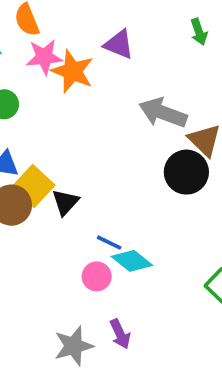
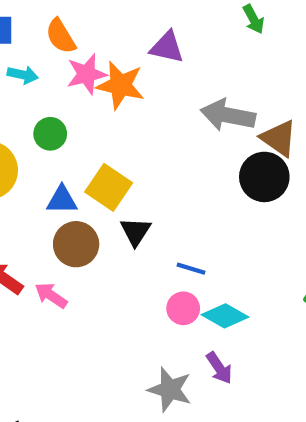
yellow square: (33, 186) -> (109, 187), moved
cyan diamond: (132, 261) -> (225, 316), moved
gray star: (74, 346) -> (170, 389), turned -30

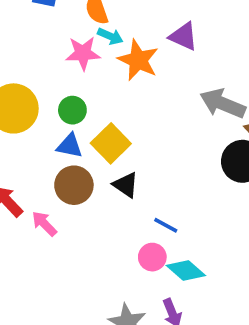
pink star: (87, 74) -> (83, 53), moved
cyan arrow: (23, 75) -> (110, 36), moved
green circle: (50, 134) -> (72, 110), moved
black triangle: (136, 232) -> (126, 185), turned -40

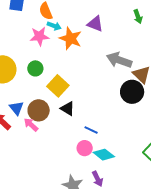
blue triangle: (70, 146) -> (16, 108), moved, turned 42
pink arrow: (44, 224) -> (31, 125), moved

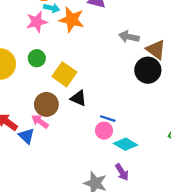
gray arrow: (119, 60) -> (129, 37), size x0.7
blue triangle: (16, 108) -> (26, 136), moved
pink circle: (85, 148) -> (104, 131), moved

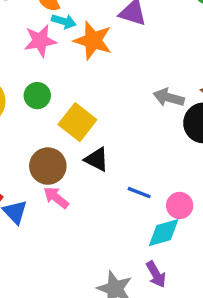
gray arrow: (129, 37) -> (169, 98), moved
pink arrow: (40, 121) -> (56, 198), moved
pink circle: (104, 131) -> (180, 205), moved
cyan diamond: (125, 144) -> (164, 233), turned -50

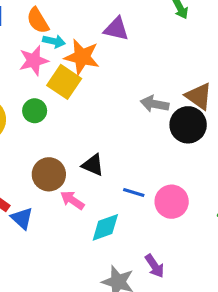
yellow square: (77, 122) -> (64, 82), moved
pink arrow: (56, 198) -> (72, 200), moved
pink circle: (180, 205) -> (172, 202), size x1.4
cyan diamond: (164, 233) -> (105, 227), moved

